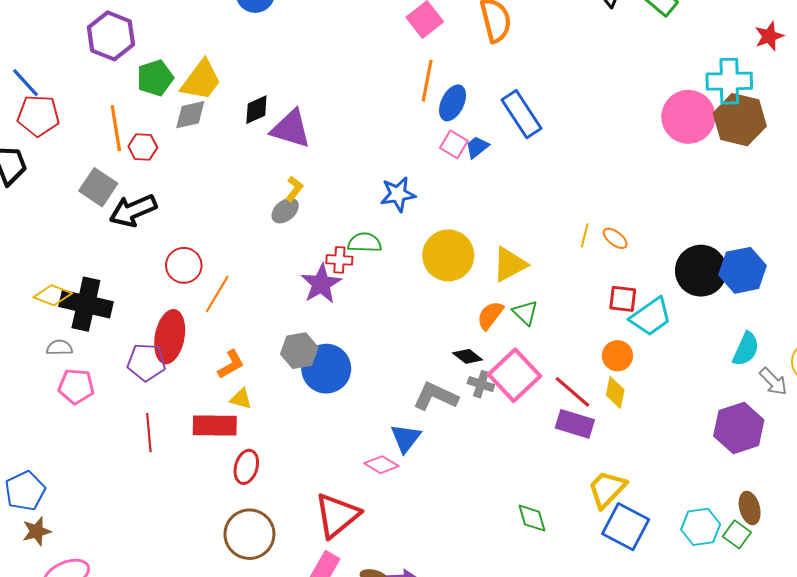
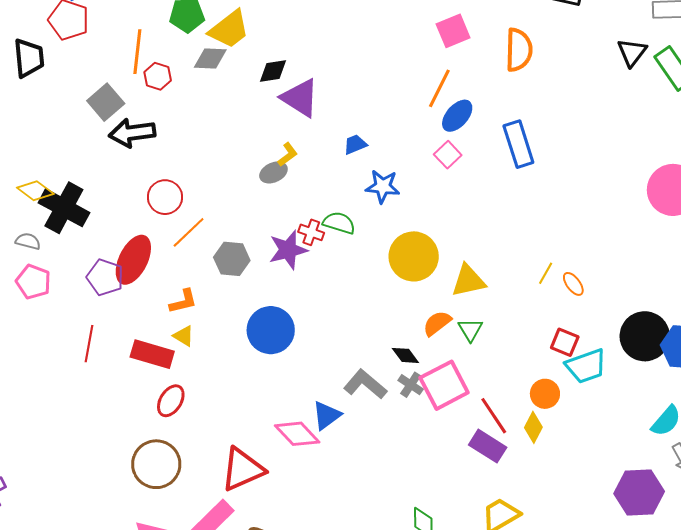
blue trapezoid: (477, 147) -> (355, 144), moved
gray hexagon: (299, 351) -> (232, 259), moved
pink diamond: (381, 465) -> (297, 434), size x1.4

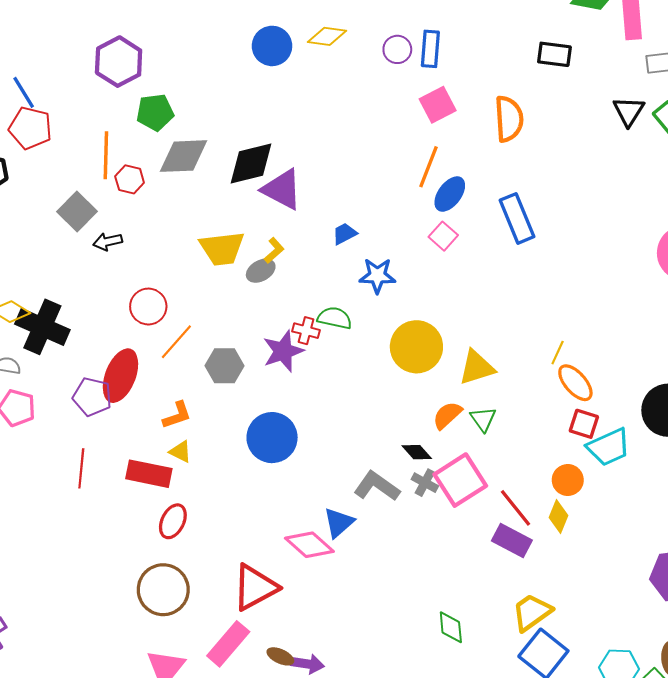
yellow trapezoid: (229, 29) -> (222, 248), moved, turned 36
gray diamond: (210, 59) -> (184, 156), size x1.4
black diamond: (273, 71) -> (251, 163), size x1.6
black arrow: (132, 133) -> (108, 242), size x0.6
orange ellipse: (573, 284) -> (575, 383), moved, size x1.5

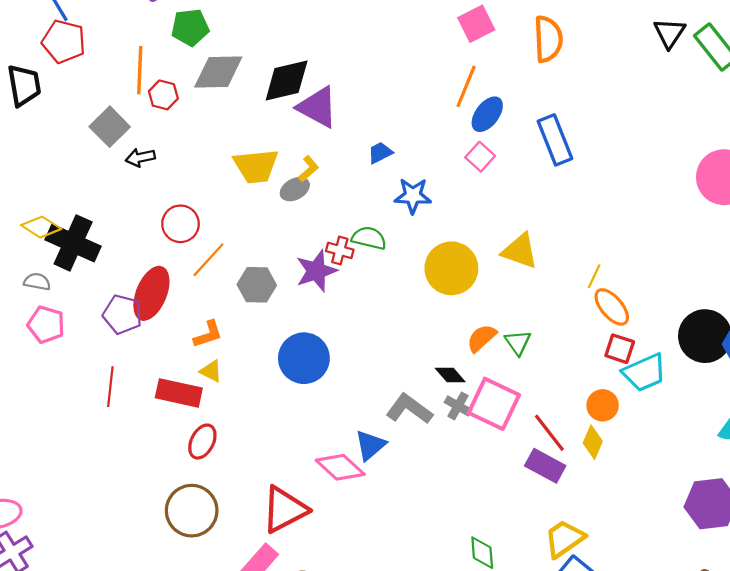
yellow triangle: (477, 367) -> (520, 251), moved, turned 36
pink square: (460, 480) -> (494, 404), turned -33

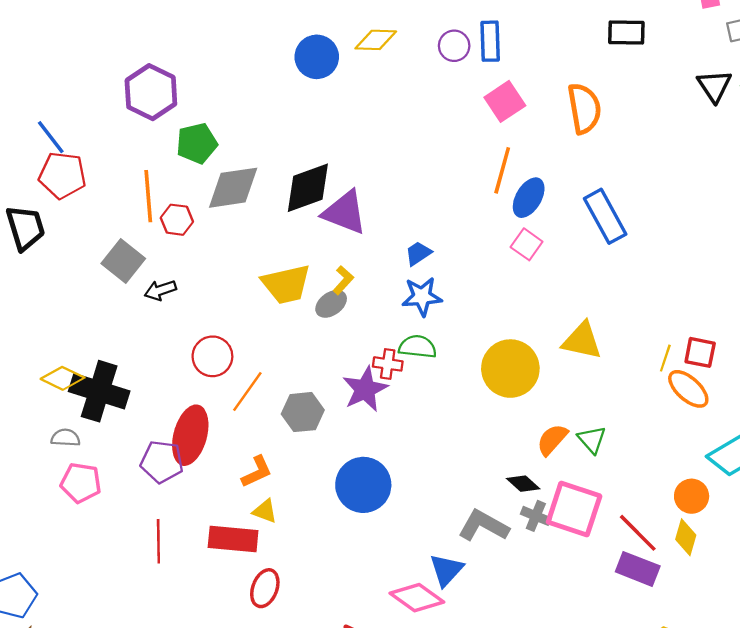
blue star: (413, 196) -> (422, 296), moved
red square: (620, 349) -> (700, 352), moved

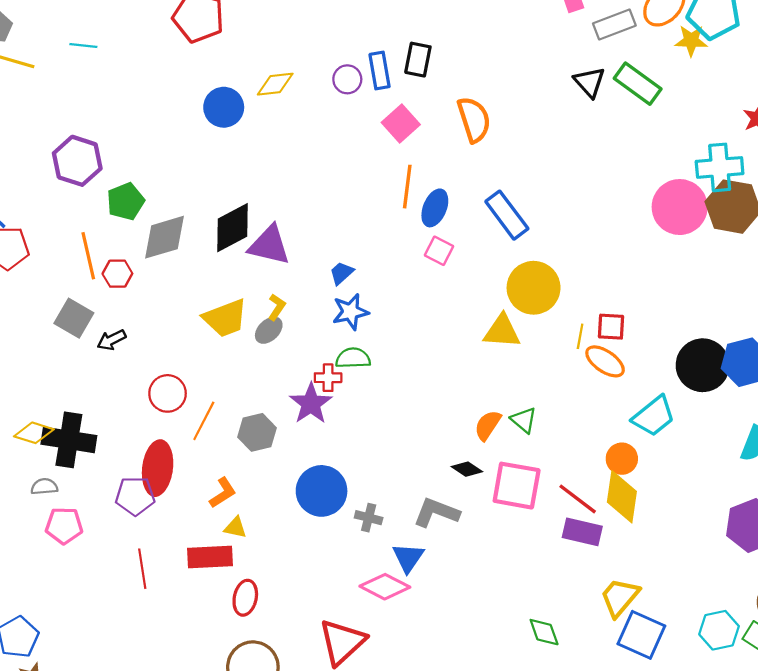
black rectangle: (626, 33) -> (418, 60), moved, turned -72
yellow circle: (510, 369) -> (534, 288), moved
gray cross: (536, 516) -> (369, 518), moved
yellow diamond: (686, 537) -> (622, 497), size x1.6

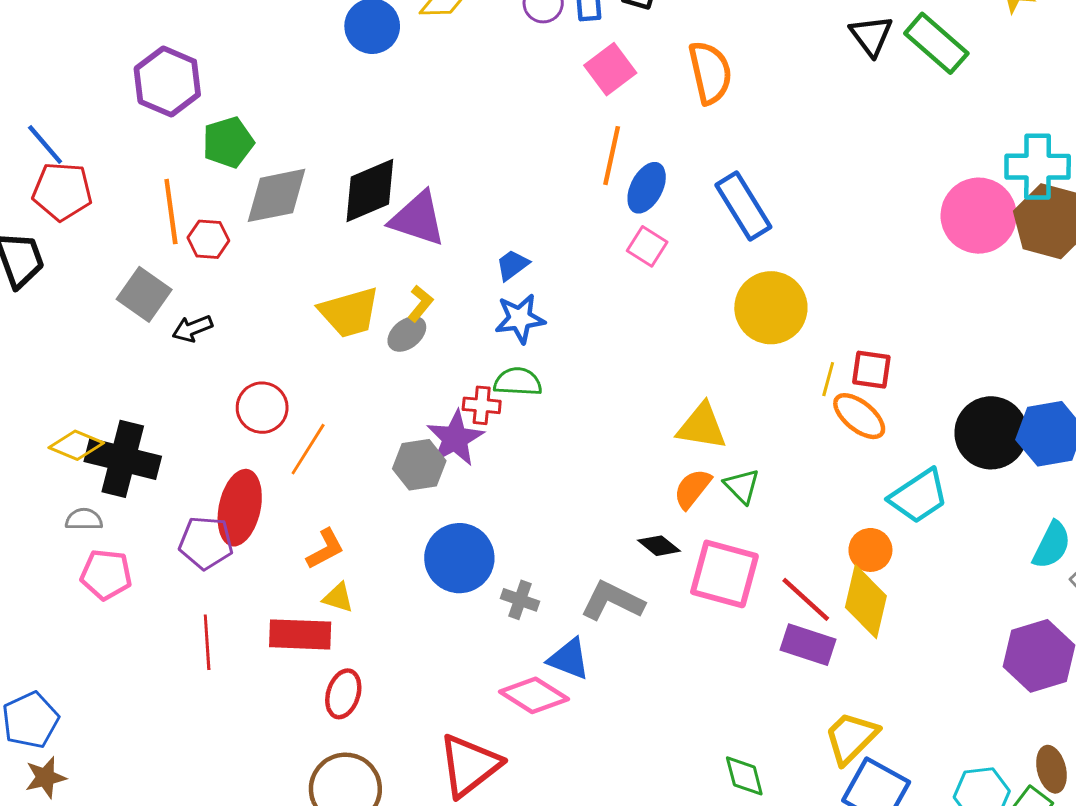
yellow triangle: (502, 331) -> (702, 426), moved
gray hexagon: (257, 432) -> (419, 465), moved
blue triangle: (408, 558) -> (569, 659), turned -48

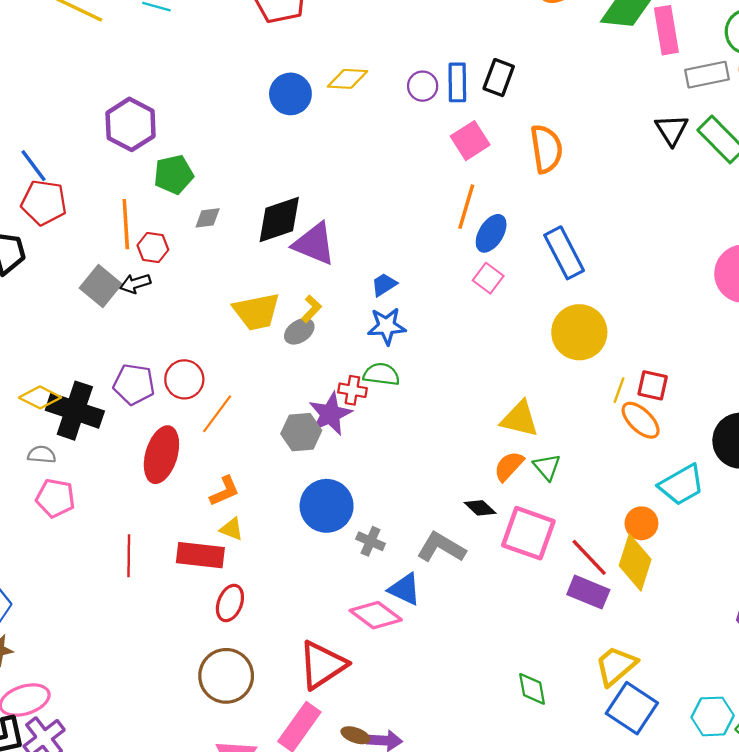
gray diamond: (277, 195) -> (208, 218), size x0.5
black arrow: (192, 328) -> (135, 283), moved
purple pentagon: (206, 543) -> (134, 384), moved

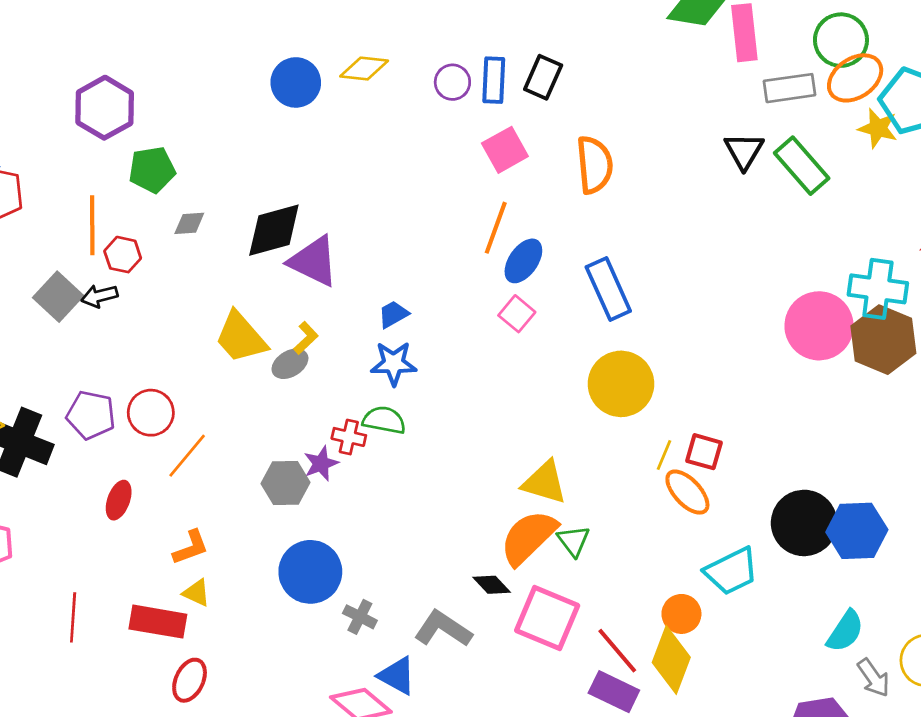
yellow trapezoid: (257, 312) -> (241, 337), turned 57
purple star: (330, 414) -> (321, 464), size x0.7
red ellipse: (161, 455) -> (119, 500), size x0.6
orange semicircle: (509, 466) -> (528, 537), size x1.6

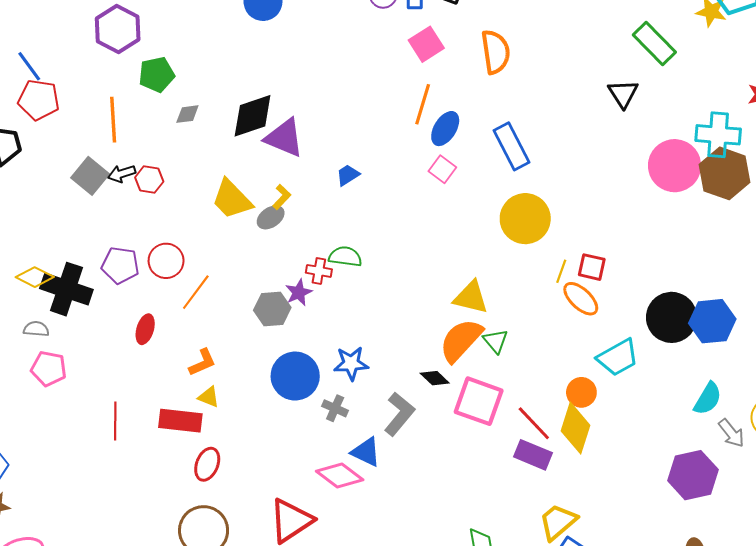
black triangle: (744, 151) -> (623, 94), moved
red hexagon: (123, 255) -> (149, 179), moved
blue star: (394, 363) -> (351, 363), moved
gray L-shape: (443, 629) -> (399, 414), turned 99

